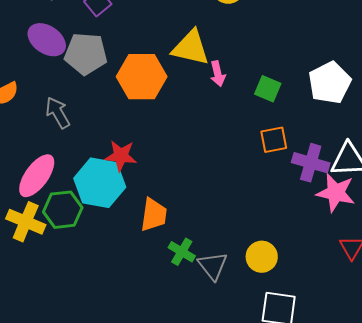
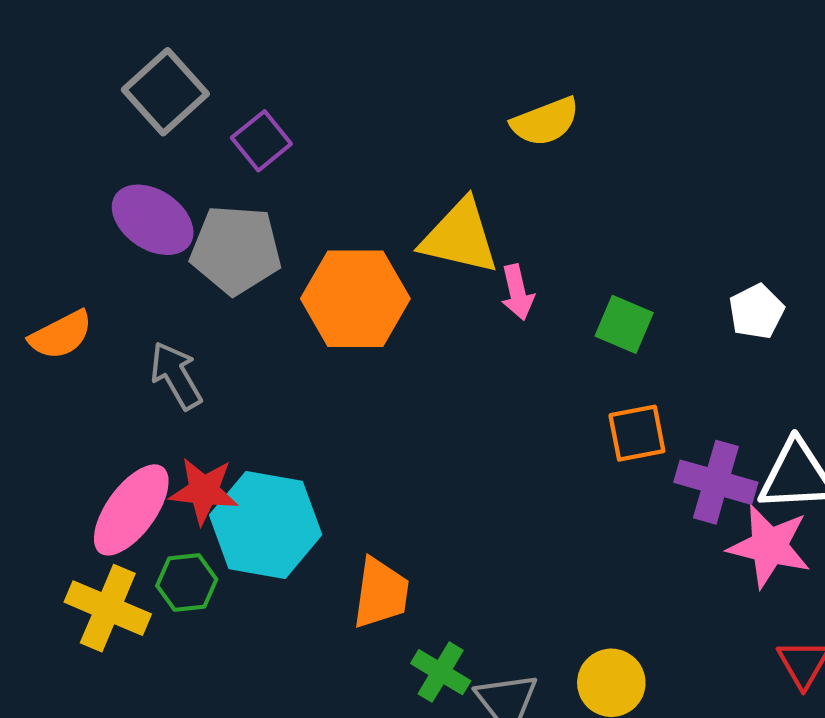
white pentagon: (330, 83) -> (756, 312), size x0.6
red star: (121, 156) -> (204, 491), moved
green hexagon: (63, 210) -> (187, 583), size x0.7

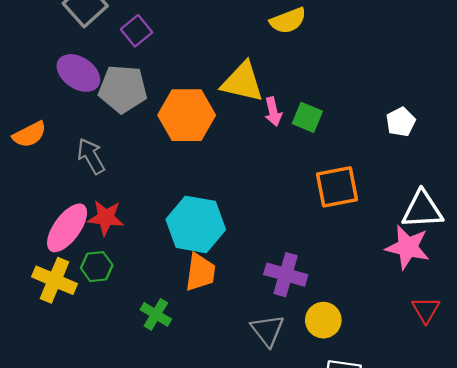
green square: (624, 324) -> (307, 117), moved
orange square: (637, 433) -> (337, 187), size x1.4
purple cross: (716, 482) -> (286, 275), moved
cyan hexagon: (266, 525) -> (196, 224), moved
green cross: (441, 672) -> (156, 314), moved

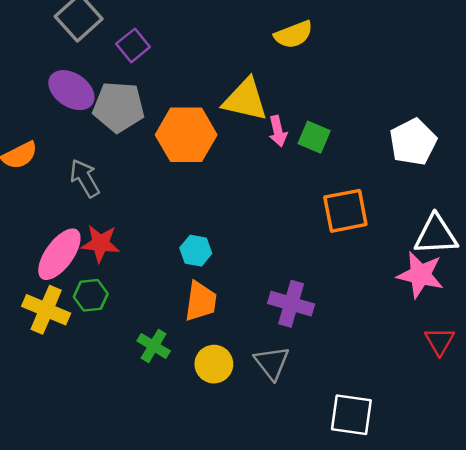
white pentagon: (401, 122) -> (413, 142), size x1.5
cyan hexagon: (196, 224) -> (196, 251), size x0.5
yellow circle: (323, 320) -> (214, 364), moved

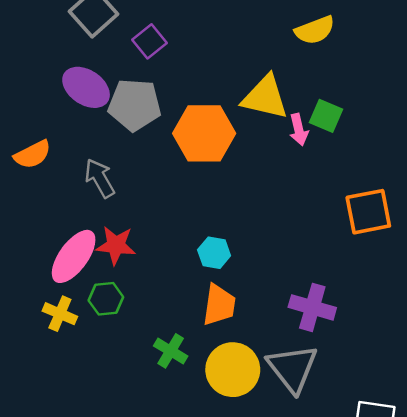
green square: (314, 137) -> (326, 116), moved
yellow cross: (46, 310) -> (60, 314), size x0.7
gray triangle: (272, 363) -> (292, 368), size x1.4
yellow circle: (214, 364) -> (233, 370), size x1.4

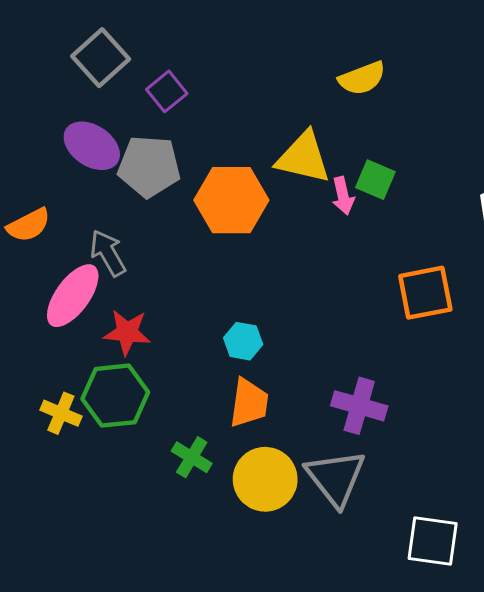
pink ellipse: (74, 256) -> (73, 296), moved
green hexagon: (106, 299) -> (115, 396), size x1.6

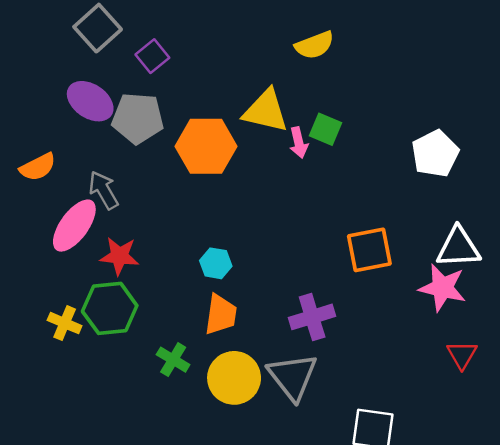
orange square: (425, 293) -> (369, 250), moved
purple cross: (359, 406) -> (312, 317), turned -33

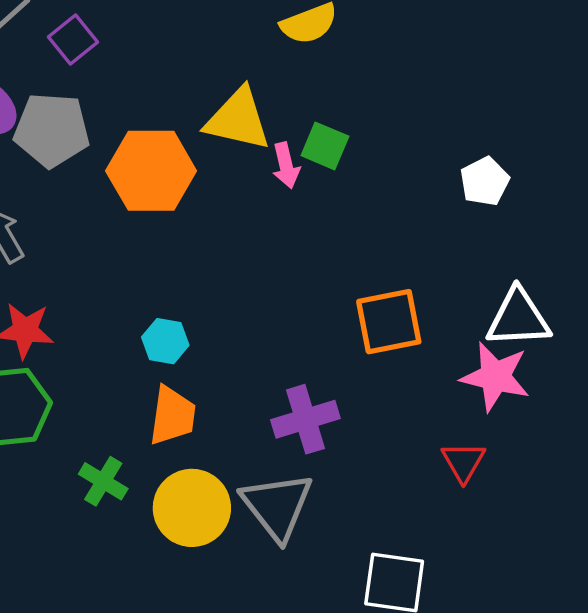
white pentagon: (435, 154) -> (485, 181), size x0.7
red triangle: (462, 355) -> (463, 462), moved

